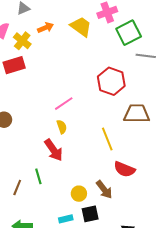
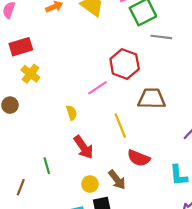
yellow cross: (22, 41) -> (30, 74), moved
pink line: (64, 104) -> (98, 88), moved
red arrow: (54, 150) -> (83, 147), moved
brown line: (17, 188) -> (21, 187), moved

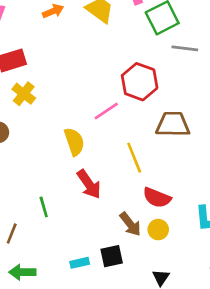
yellow semicircle: (72, 113) -> (74, 142), size x1.5
yellow circle: (90, 184) -> (158, 230), moved

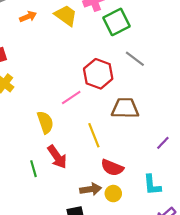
gray line: (185, 48) -> (135, 59), moved, turned 30
green line: (44, 207) -> (33, 169), moved
brown arrow: (130, 224) -> (91, 189), turned -60

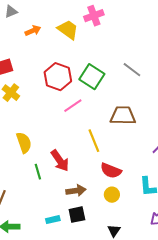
green square: (117, 22) -> (92, 77), moved, turned -30
red hexagon: (98, 74) -> (58, 77), moved
yellow semicircle: (45, 122) -> (24, 143), moved
brown arrow: (91, 189) -> (76, 191), moved

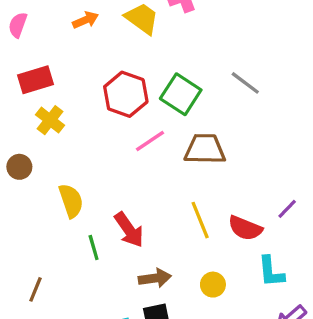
brown trapezoid: (123, 116) -> (205, 149), moved
yellow line: (94, 141) -> (200, 220), moved
red semicircle: (111, 171) -> (245, 228), moved

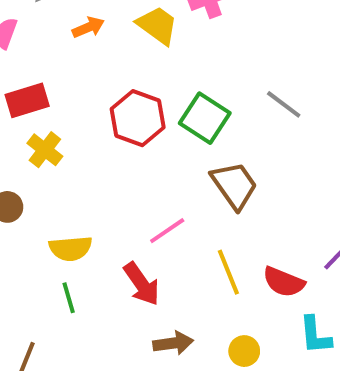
pink line: (150, 141) -> (167, 231), moved
brown trapezoid: (205, 149) -> (234, 185), turned 54
yellow semicircle: (71, 201) -> (71, 248), turned 104
green line: (94, 247) -> (69, 298), moved

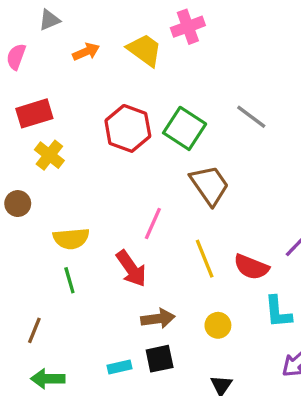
pink line: (167, 231) -> (153, 224), turned -32

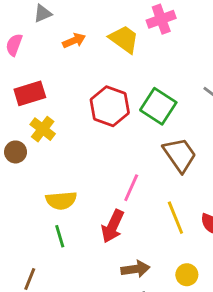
brown circle: (18, 204) -> (16, 152), moved
red arrow: (131, 269) -> (113, 226), turned 60

